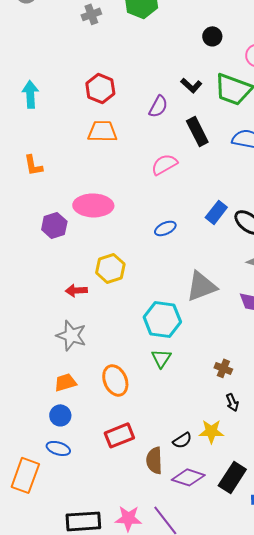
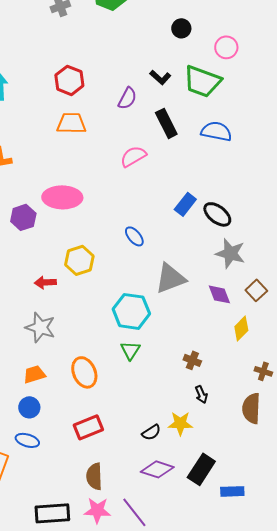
blue ellipse: (165, 228) -> (134, 236), moved, turned 75
brown semicircle: (154, 460) -> (94, 476), moved

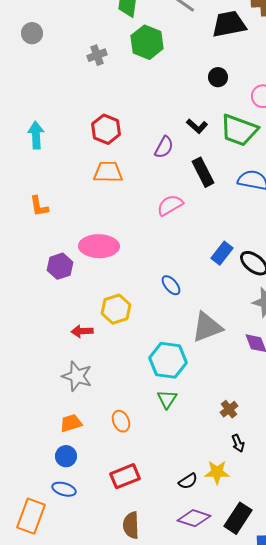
brown cross: (192, 360) -> (229, 409), turned 30
orange ellipse: (84, 372) -> (121, 421), size x0.7

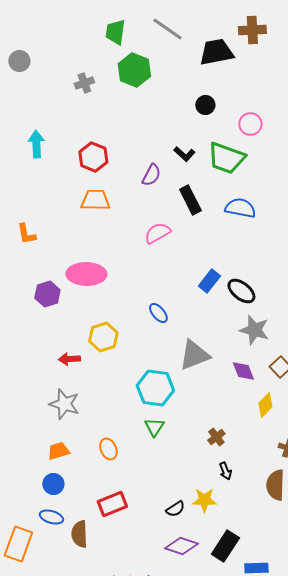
cyan arrow: (36, 135) -> (36, 144), moved
brown semicircle: (131, 525) -> (79, 534), moved

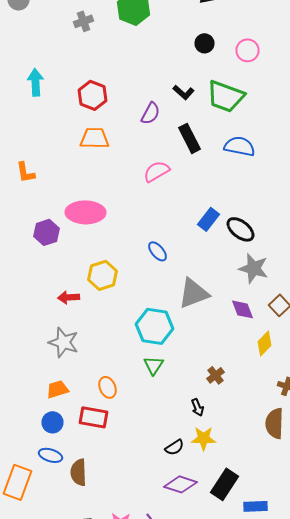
pink circle: (250, 124) -> (248, 50), moved
black arrow: (225, 471) -> (198, 407), moved
red rectangle: (112, 504) -> (94, 417), moved, turned 32

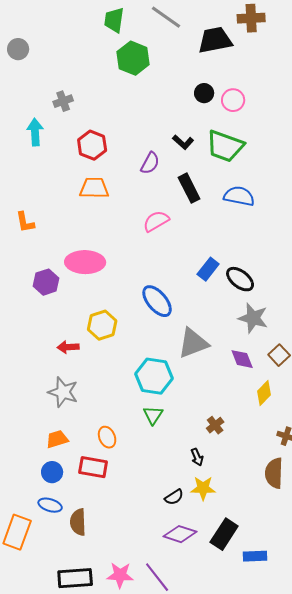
gray cross: (84, 21) -> (63, 101), moved
pink circle: (248, 50) -> (233, 100), moved
blue ellipse: (158, 251) -> (157, 301), size x1.6

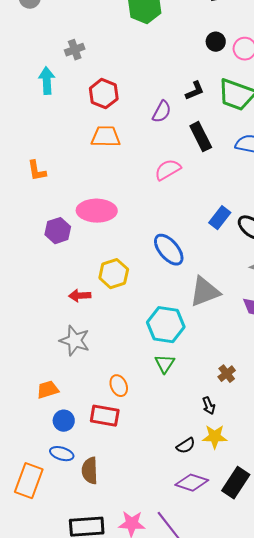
black L-shape: (183, 142) -> (195, 91), turned -65
orange trapezoid: (57, 439) -> (48, 390), moved

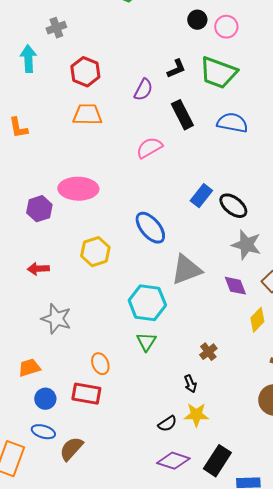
orange L-shape: (37, 171) -> (18, 128), moved
red arrow: (80, 296) -> (38, 269), moved
brown semicircle: (90, 471) -> (71, 449), turned 44

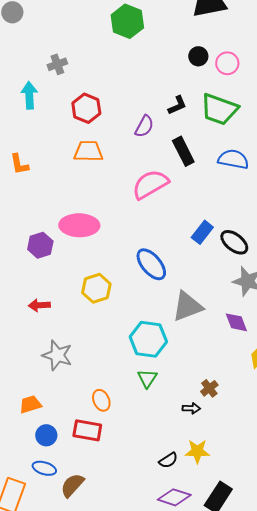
pink semicircle: (149, 148) -> (150, 184), size x1.4
black arrow: (190, 384) -> (191, 408), moved, turned -66

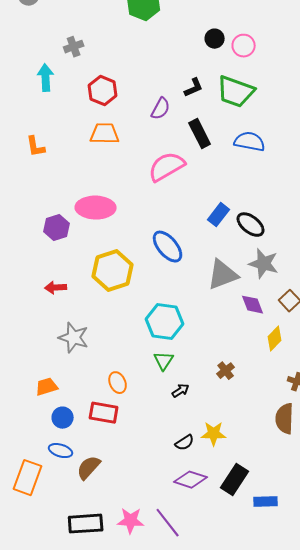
yellow hexagon: (96, 288) -> (113, 271), size x1.4
gray triangle: (187, 306) -> (223, 275), moved
black arrow: (191, 408) -> (181, 391), moved, turned -36

